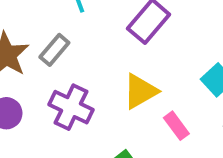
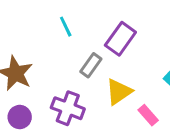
gray rectangle: (54, 50) -> (91, 65), moved

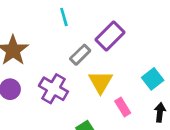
yellow triangle: (119, 92) -> (101, 82), turned -35

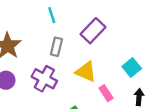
gray rectangle: (80, 55) -> (56, 47), moved, turned -30
yellow triangle: (101, 82) -> (86, 72), turned -35

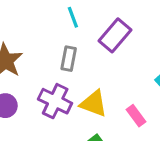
cyan line: (52, 15) -> (73, 17), moved
yellow triangle: (86, 72) -> (94, 104), moved

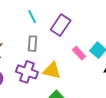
pink rectangle: (136, 116) -> (79, 53), moved

